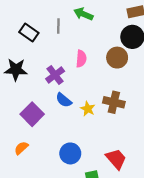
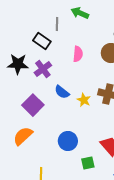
black rectangle: (29, 33) -> (42, 41), moved
purple cross: (55, 75) -> (43, 69), moved
orange semicircle: (21, 148) -> (23, 136), size x1.5

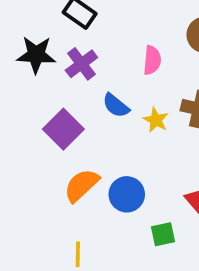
pink semicircle: (78, 54) -> (152, 60), moved
orange semicircle: (23, 136) -> (81, 185), moved

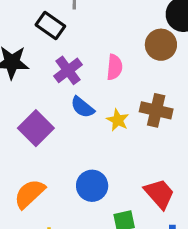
purple cross: (81, 64) -> (68, 70), moved
orange semicircle: (81, 185) -> (30, 194), moved

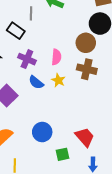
purple cross: (68, 70) -> (27, 59), turned -30
brown cross: (156, 110) -> (87, 69), moved
yellow star: (118, 120) -> (58, 80), moved

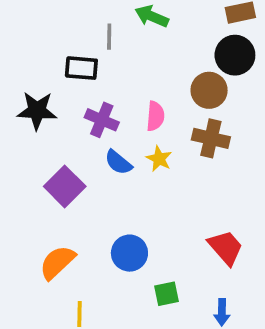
black rectangle: (16, 31) -> (81, 68), turned -30
red trapezoid: (85, 137) -> (226, 247), moved

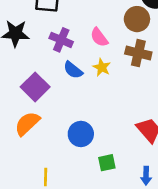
pink semicircle: (155, 116) -> (99, 37), turned 138
orange semicircle: (57, 262) -> (27, 124), moved

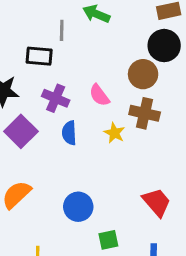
yellow star: (102, 67) -> (114, 133), moved
blue semicircle: (73, 70) -> (69, 133), turned 48
purple square: (35, 87) -> (21, 131), moved

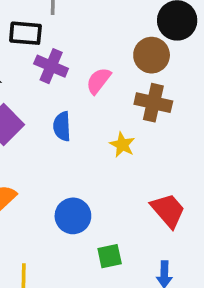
pink semicircle: (99, 95) -> (99, 81), turned 75
purple cross: (56, 98) -> (51, 66), moved
yellow star: (114, 133) -> (122, 145), moved

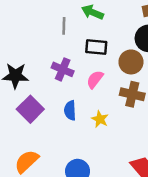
black rectangle: (25, 33) -> (96, 47), moved
yellow star: (122, 145) -> (100, 119), moved

